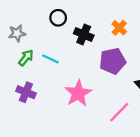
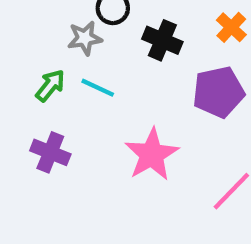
gray star: (17, 33) -> (85, 38), moved

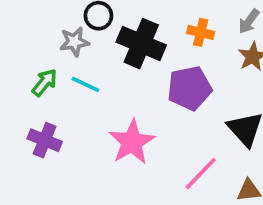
orange cross: (231, 27) -> (201, 32), turned -30
black cross: (162, 40) -> (141, 44), size x1.4

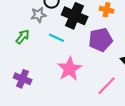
cyan line: (85, 84) -> (57, 38), moved
purple cross: (45, 140) -> (23, 79), moved

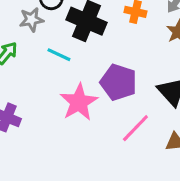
purple pentagon: (101, 40) -> (119, 82), moved, turned 30

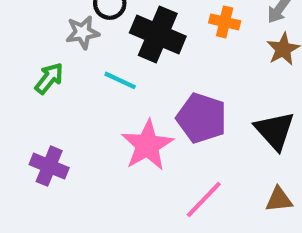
pink line: (135, 128) -> (204, 200), moved

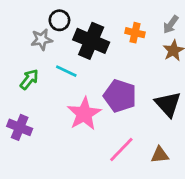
green arrow: (49, 78) -> (29, 79), moved
brown triangle: (279, 200) -> (160, 155), moved

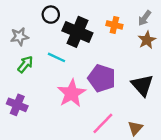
gray star: (42, 40) -> (20, 37), moved
brown triangle: (160, 155) -> (135, 128), turned -42

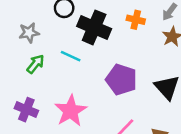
pink star: (72, 93) -> (71, 111), moved

